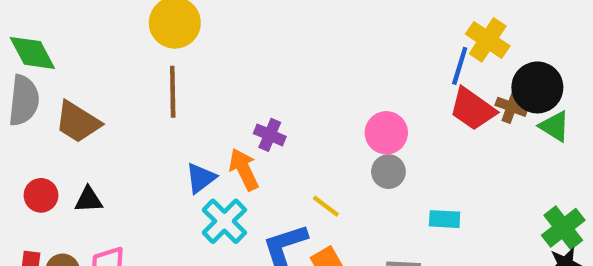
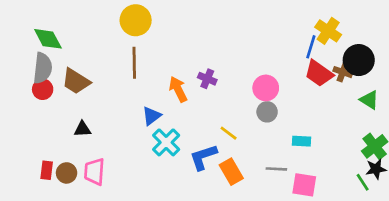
green triangle: (555, 126) -> (369, 100), moved
purple cross: (270, 135) -> (207, 79), moved
orange arrow: (244, 169) -> (178, 89), moved
red circle: (41, 195) -> (43, 89), moved

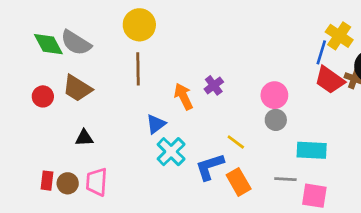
gray semicircle: (43, 68) -> (76, 43), moved, turned 116
purple cross: (207, 79) -> (214, 85), turned 30
cyan rectangle: (302, 141) -> (312, 150), size x1.5

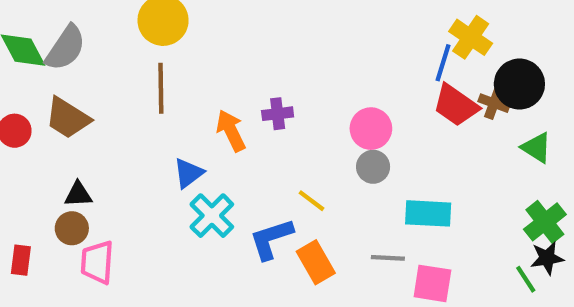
gray semicircle: (76, 43) -> (65, 48), turned -88
purple cross: (214, 85) -> (278, 114), turned 30
brown circle: (68, 183) -> (72, 228), moved

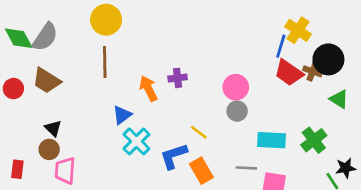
black triangle: (78, 194) -> (53, 128), turned 48
green cross: (545, 222) -> (314, 140), moved

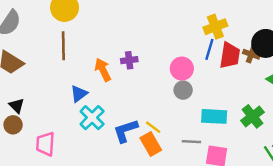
yellow cross: (298, 30) -> (215, 27), moved, turned 35
blue line: (281, 46) -> (209, 49), moved
red trapezoid: (289, 73) -> (230, 55), turned -116
yellow line: (199, 132) -> (153, 127), moved
pink trapezoid: (65, 171) -> (45, 144), moved

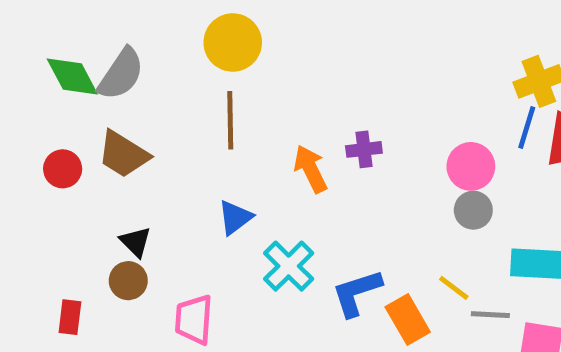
blue triangle: (79, 94) -> (235, 217), moved
yellow line: (153, 127) -> (454, 288), moved

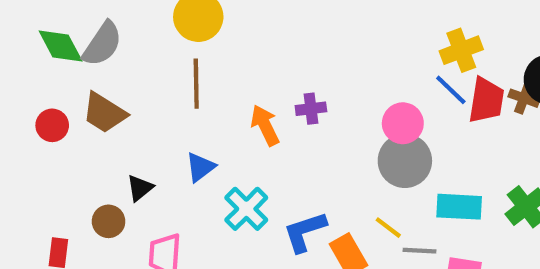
blue line: (527, 128) -> (451, 90), turned -63
gray circle: (473, 210) -> (405, 161), size x1.6
black triangle: (136, 242) -> (140, 188), moved, turned 36

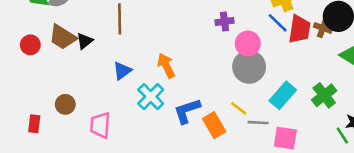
purple cross: (311, 109) -> (224, 22), moved
orange arrow: (265, 125) -> (166, 66), moved
black triangle: (140, 188) -> (85, 41), moved
cyan rectangle: (459, 207) -> (283, 95), turned -52

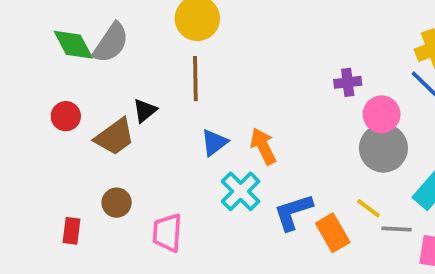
brown trapezoid: (63, 37) -> (115, 137), moved, turned -68
blue triangle: (122, 71) -> (214, 142), moved

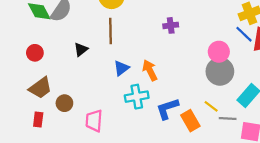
purple cross: (348, 82) -> (171, 25), moved
brown trapezoid: (115, 137) -> (40, 88), moved
cyan cross: (241, 191) -> (137, 97), turned 35

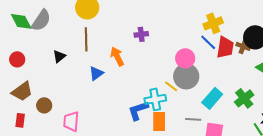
orange arrow: (150, 70) -> (117, 56), moved
cyan cross: (137, 97) -> (155, 99), moved
yellow line: (211, 106) -> (171, 86), moved
orange rectangle: (190, 121) -> (159, 121), turned 30

